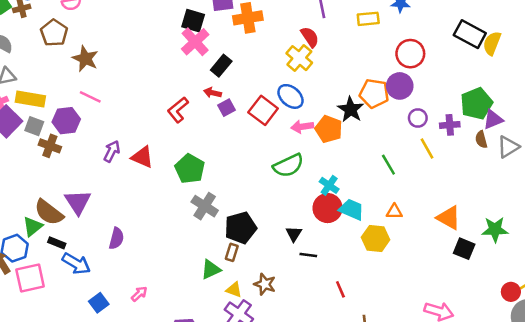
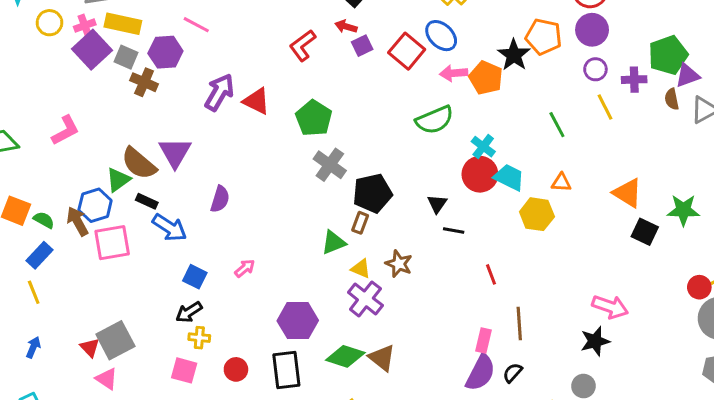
purple circle: (400, 86) -> (592, 30), moved
purple arrow: (112, 151) -> (219, 92), size x1.4
blue square: (99, 303) -> (195, 277), turned -30

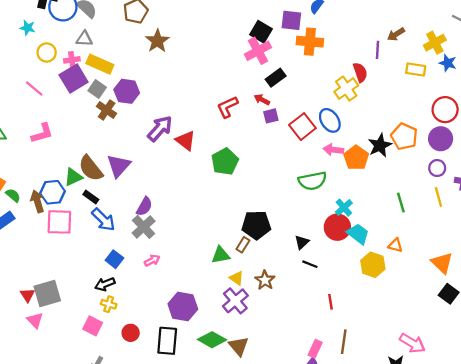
pink line: (196, 25) -> (34, 88), moved
gray cross: (330, 165) -> (144, 227), moved

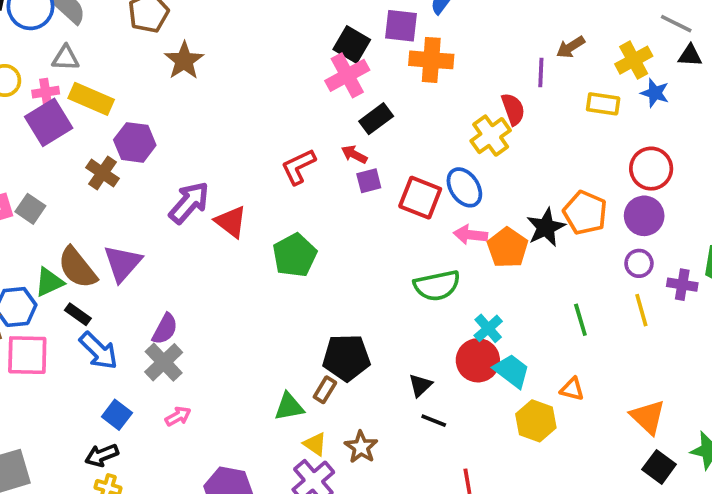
gray square: (97, 89) -> (30, 209), moved
red square: (302, 127) -> (420, 198), turned -30

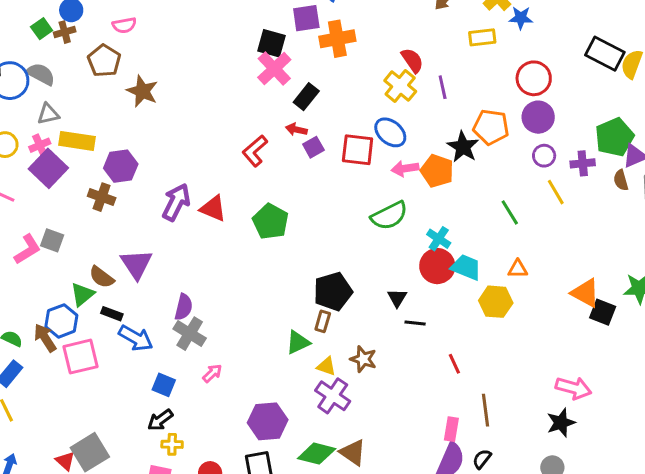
purple line: (541, 72) -> (443, 87), moved
brown semicircle: (77, 268) -> (102, 277), size x0.7
orange triangle: (648, 417) -> (585, 293), moved

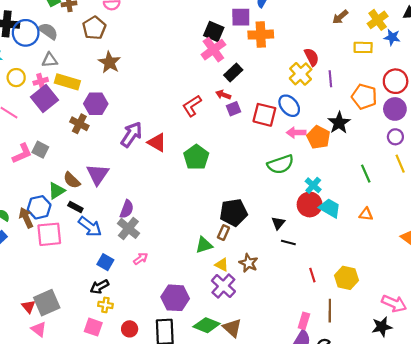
brown star: (142, 91) -> (109, 62), moved
orange pentagon: (491, 127) -> (364, 97), moved
yellow hexagon: (496, 302) -> (347, 278), moved

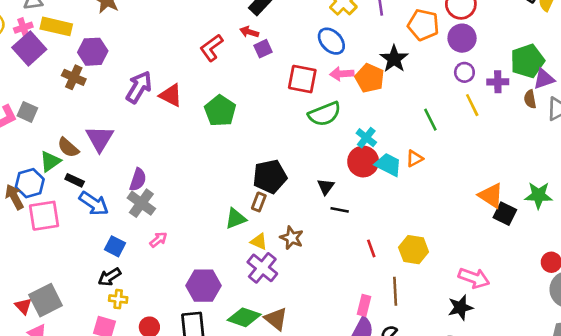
red square: (264, 115) -> (302, 79), moved
orange triangle: (366, 214) -> (415, 158), moved, turned -32

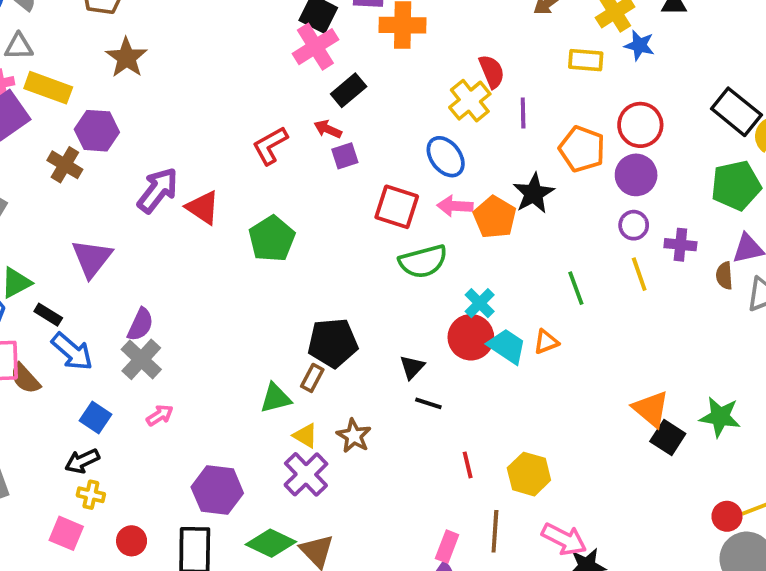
green pentagon: (527, 61) -> (736, 185), moved
brown semicircle: (68, 148) -> (25, 379), moved
pink arrow: (474, 278) -> (564, 539), moved

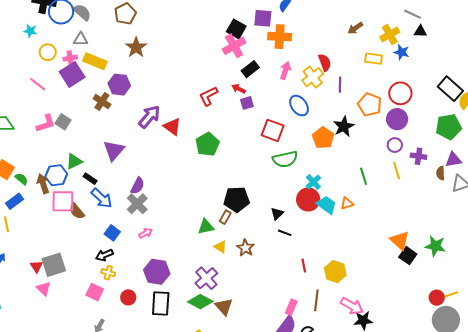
pink arrow: (455, 206) -> (285, 71), moved, turned 102
purple cross: (306, 474) -> (206, 278), moved
purple hexagon: (217, 490) -> (157, 272), moved

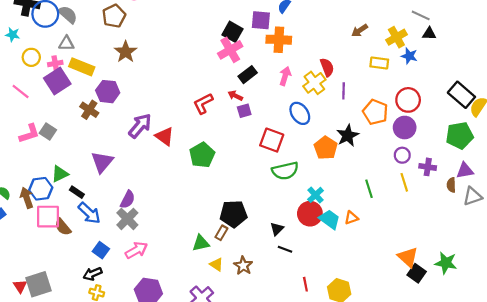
pink arrow: (146, 233) -> (136, 250), size x1.5

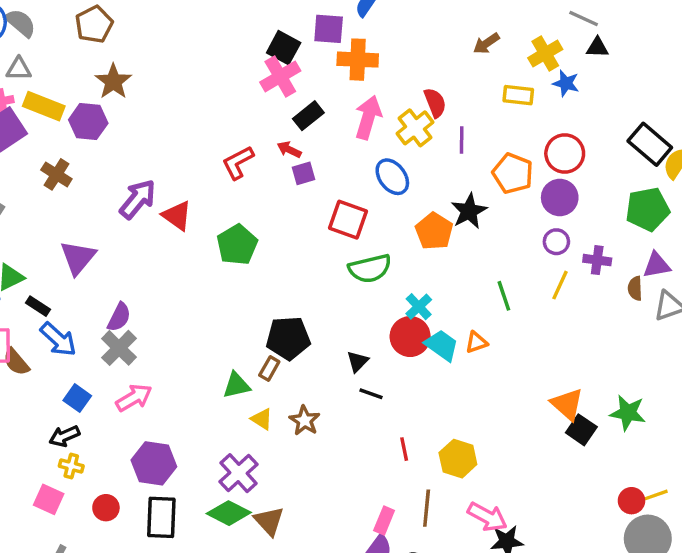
pink arrow: (285, 76) -> (368, 117), size x1.4
purple hexagon: (108, 92) -> (88, 121), moved
yellow line: (404, 182) -> (560, 285), turned 42

